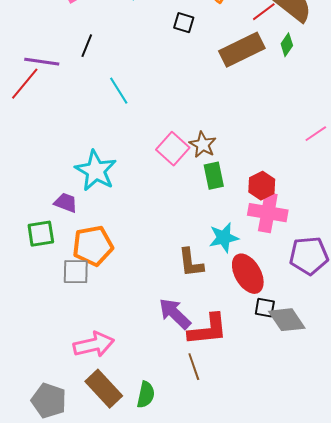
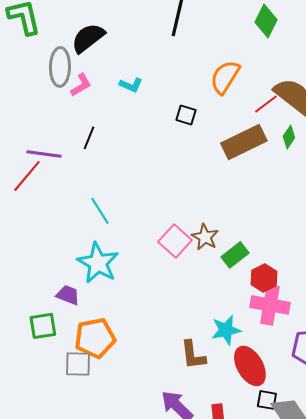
cyan line: (119, 91) -> (100, 211), moved
green rectangle: (214, 176) -> (235, 255), moved, turned 64

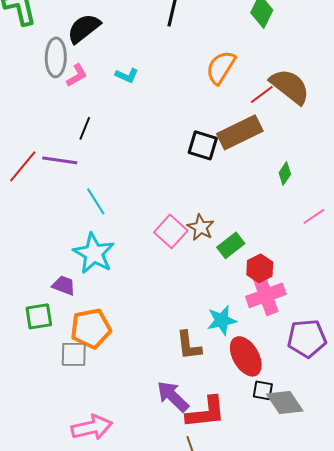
black square: (186, 115) -> (203, 145), moved, size x1.4
green diamond: (289, 137) -> (285, 173), moved
purple line: (44, 154) -> (60, 160), moved
pink cross: (270, 305) -> (266, 295), turned -30

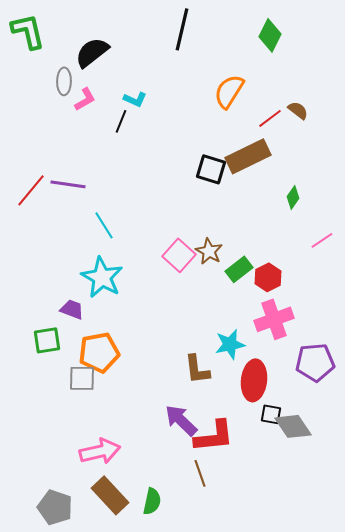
gray ellipse: (56, 57) -> (64, 81), size x0.7
brown semicircle: (290, 86) -> (298, 110), size x0.5
black line: (85, 128) -> (121, 121), moved
red hexagon: (260, 268) -> (268, 277), moved
red ellipse: (246, 356) -> (254, 380), turned 36

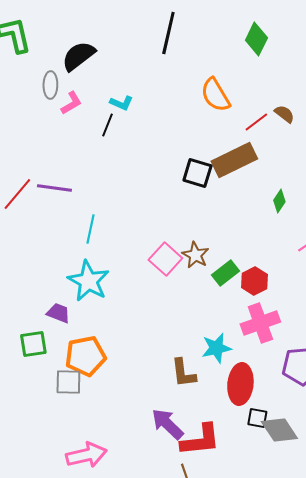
orange semicircle: (229, 91) -> (215, 95), turned -63
cyan line: (104, 225) -> (90, 229), turned 44

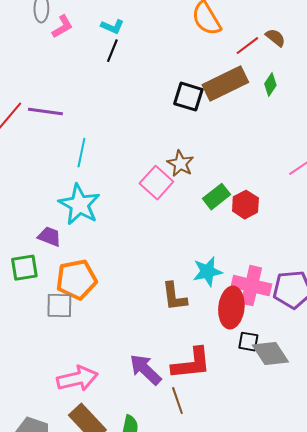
black line: (107, 125) -> (112, 51), moved
green diamond: (279, 201) -> (270, 85), moved
brown star: (195, 255) -> (180, 164), moved
pink cross: (260, 323) -> (251, 286), moved, turned 33
purple arrow: (167, 424) -> (145, 370), moved

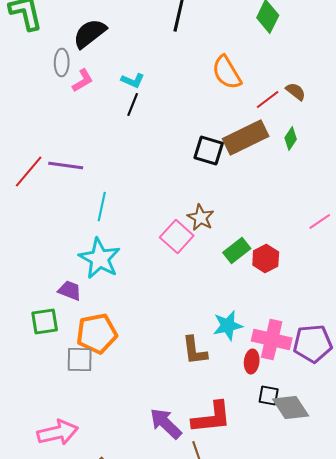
red ellipse: (231, 308) -> (252, 362), size x0.6
pink arrow: (77, 379) -> (58, 432), moved

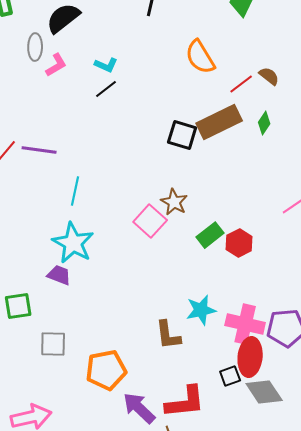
black line: (133, 104) -> (106, 89), turned 30
purple trapezoid: (70, 290) -> (59, 275), moved
orange pentagon: (97, 334) -> (106, 370), moved
red ellipse: (252, 362) -> (250, 357), moved, size x1.6
black square: (269, 396) -> (230, 376), moved, turned -30

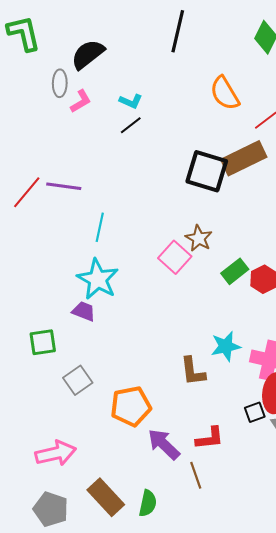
black square: (182, 135) -> (207, 171), size x1.4
gray square: (53, 344) -> (78, 380), turned -36
red L-shape: (185, 402) -> (210, 438), size x0.7

